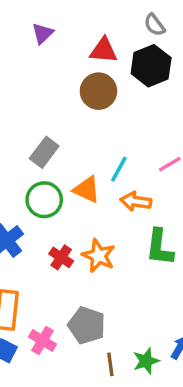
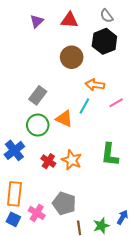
red triangle: (104, 50) -> (70, 20), moved
orange arrow: (136, 201) -> (95, 85), moved

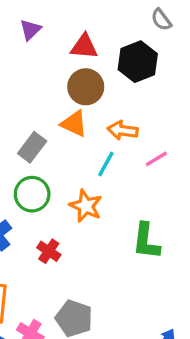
gray semicircle: (107, 16) -> (161, 20), moved
red triangle: (70, 20) -> (84, 47), moved
orange triangle: (64, 119) -> (74, 124), moved
orange star: (72, 160) -> (86, 206), moved

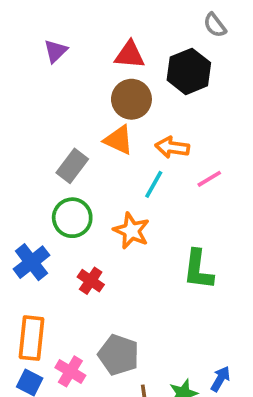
purple triangle: (30, 30) -> (56, 51), moved

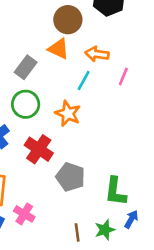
pink line: (209, 179) -> (123, 76), turned -36
green L-shape: (198, 270) -> (115, 191), moved
red cross: (91, 281) -> (39, 149), size x1.5
gray pentagon: (119, 355) -> (70, 177), moved

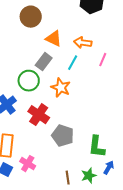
brown circle: (68, 20) -> (31, 17), moved
gray rectangle: (26, 67) -> (44, 62), moved

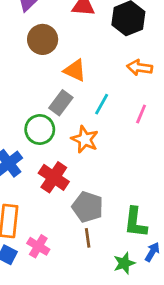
orange arrow: (83, 43) -> (140, 68), moved
pink line: (103, 60) -> (141, 114), moved
brown line: (68, 178) -> (88, 238), moved

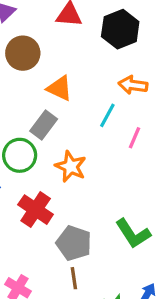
cyan line: (102, 104) -> (107, 115), moved
green L-shape: (135, 222) -> (133, 234), moved, turned -40

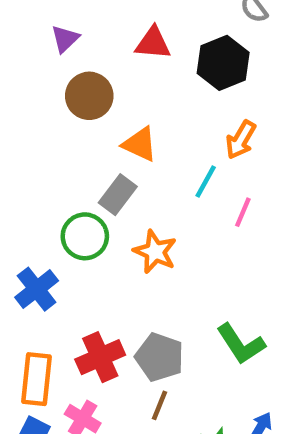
orange arrow: (133, 85) -> (241, 140), turned -68
red cross: (36, 210) -> (100, 357), moved, turned 32
brown line: (74, 278) -> (159, 405), turned 30

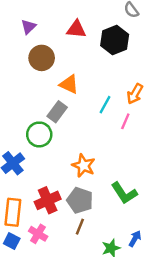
orange arrow: (241, 140) -> (135, 94), moved
orange star: (155, 252) -> (83, 166), moved

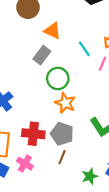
cyan line: (105, 105) -> (84, 49), turned -63
green circle: (39, 134) -> (58, 78), moved
red cross: (48, 200) -> (33, 134), turned 30

